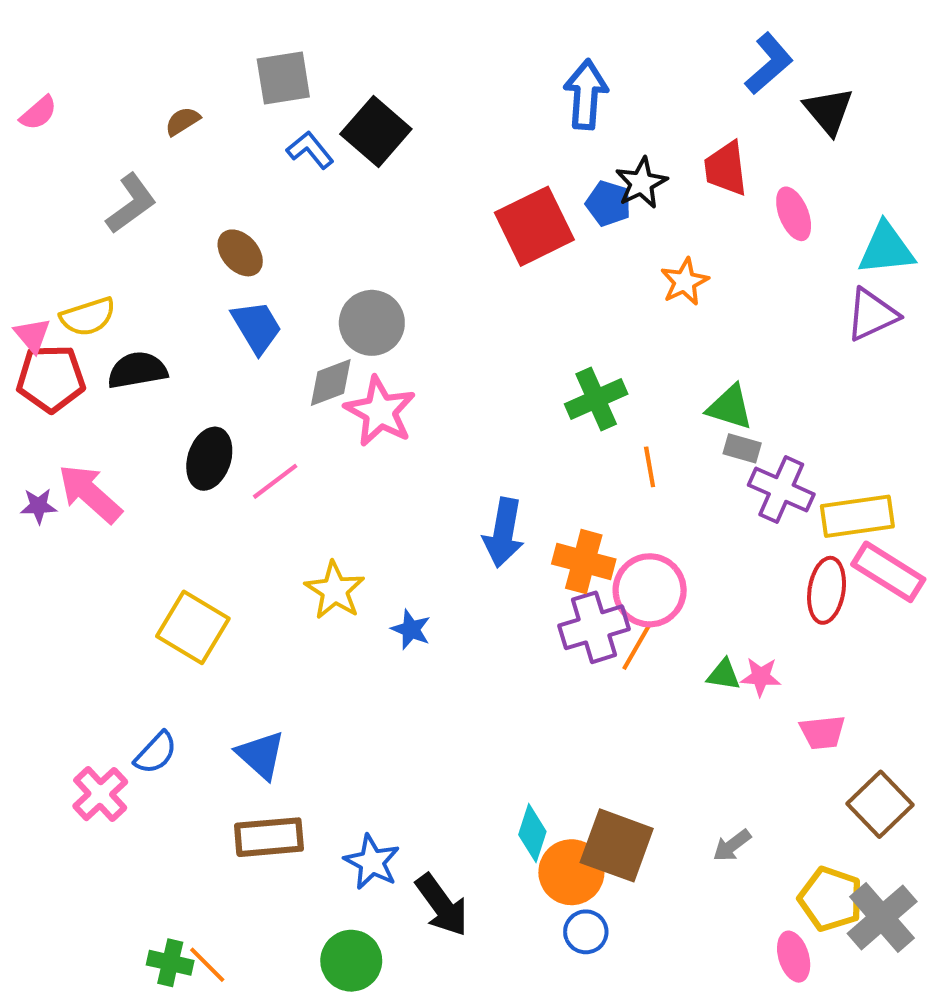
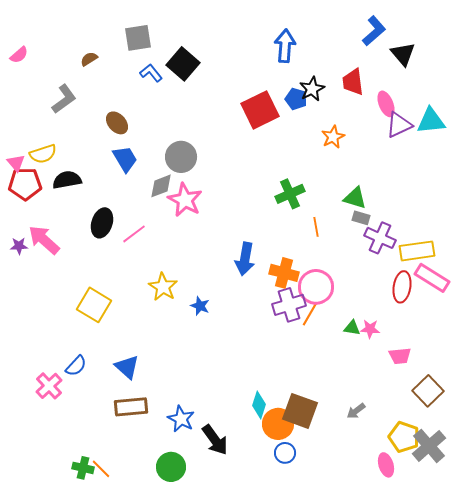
purple triangle: (872, 315) -> (399, 125), moved

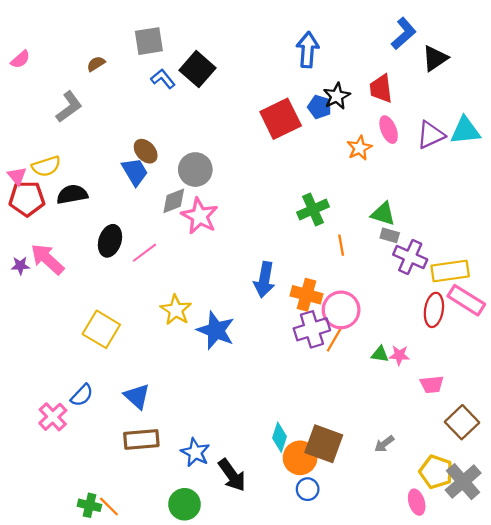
black triangle: (403, 54) -> (435, 58), turned 36
pink ellipse: (386, 104) -> (389, 130), moved
brown ellipse: (117, 123) -> (146, 151), moved
blue star: (200, 306) -> (216, 330), size x1.8

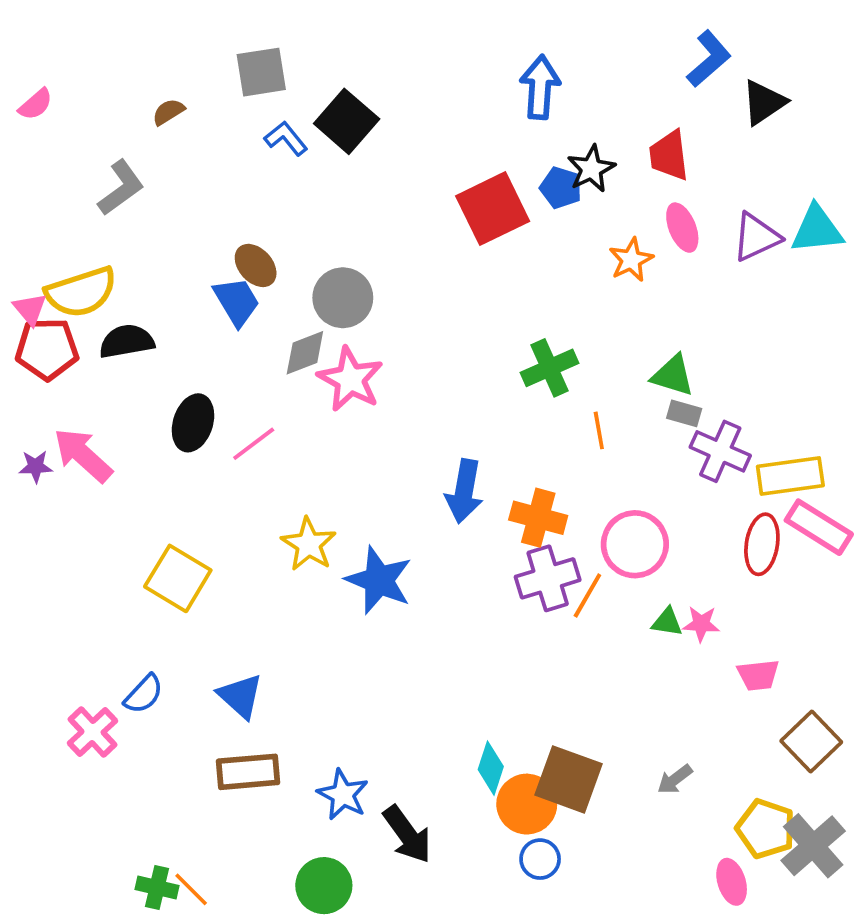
yellow semicircle: (46, 166) -> (81, 292), size x1.4
pink circle: (341, 310) -> (635, 544), moved

